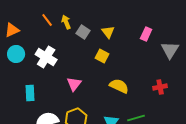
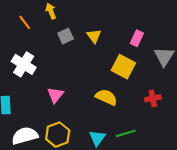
yellow arrow: (66, 22) -> (51, 11), moved
gray square: (83, 32) -> (66, 36), turned 32
yellow square: (102, 56) -> (123, 67), moved, size x1.5

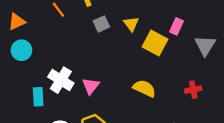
white cross: (24, 64) -> (61, 80), moved
yellow square: (123, 67) -> (155, 43), moved

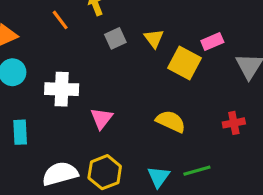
pink rectangle: (177, 26) -> (212, 41), turned 42
white cross: (61, 80) -> (62, 89), moved, turned -30
cyan rectangle: (38, 97) -> (20, 132), moved

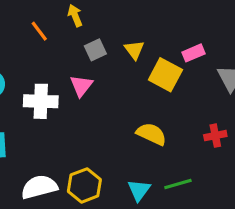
pink triangle: (102, 118) -> (81, 86), moved

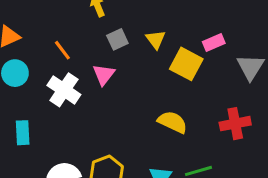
orange line: (39, 31) -> (62, 50), moved
white cross: (41, 101) -> (64, 90), turned 32
red cross: (215, 136) -> (235, 124), size x1.4

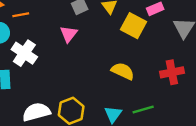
orange line: (62, 50) -> (21, 15), moved, turned -63
white cross: (64, 90) -> (24, 53), moved

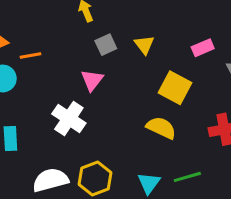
yellow square: (134, 26) -> (175, 88), moved
white cross: (24, 53) -> (69, 118), moved

